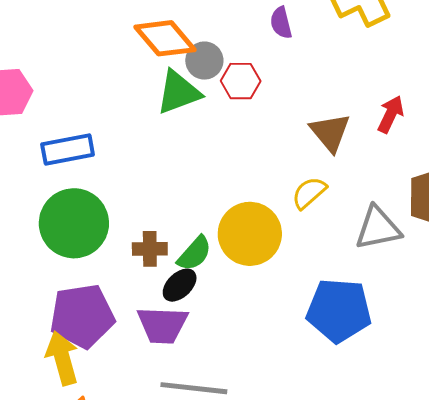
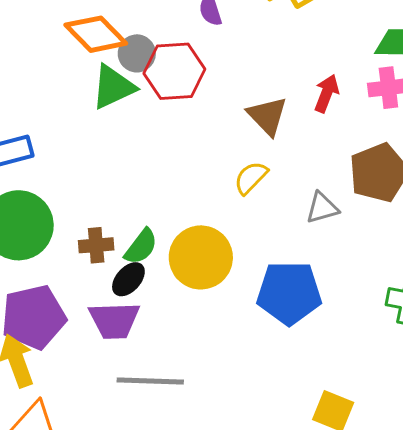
red hexagon: (241, 81) -> (174, 71), size x1.5
gray triangle: (378, 228) -> (322, 208), size x0.7
yellow circle: (250, 234) -> (201, 257), moved

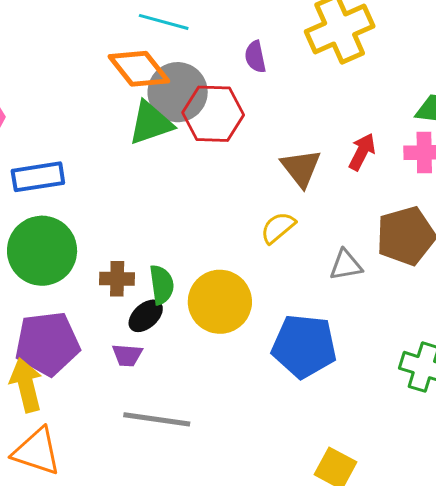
gray circle: (137, 53) -> (178, 92), size x1.6
green semicircle: (141, 247) -> (162, 285), turned -51
purple trapezoid: (114, 320) -> (127, 355), size x0.6

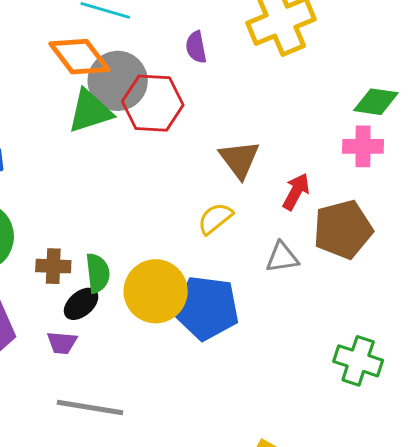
red arrow: (362, 152) -> (296, 192), moved
blue pentagon: (304, 346) -> (206, 308), moved

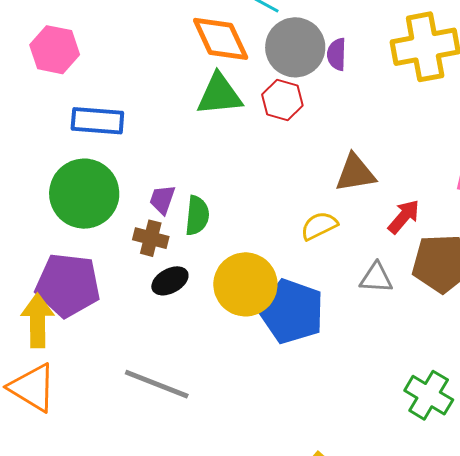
gray circle: (118, 81) -> (295, 47), moved
red hexagon: (153, 103) -> (282, 100), size x0.7
brown triangle: (239, 159) -> (355, 173), turned 45
green semicircle: (98, 273) -> (197, 215), moved
purple trapezoid: (62, 343) -> (162, 200), moved, turned 92

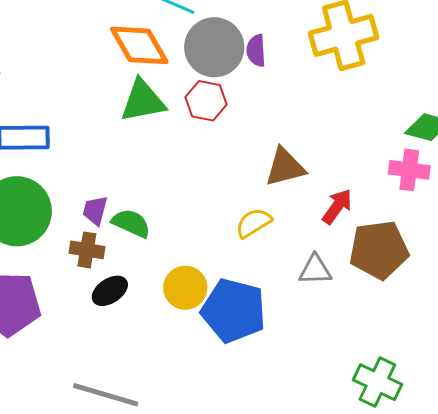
green semicircle: (197, 215) -> (131, 223), turned -66
yellow circle: (245, 284) -> (185, 288), size x0.7

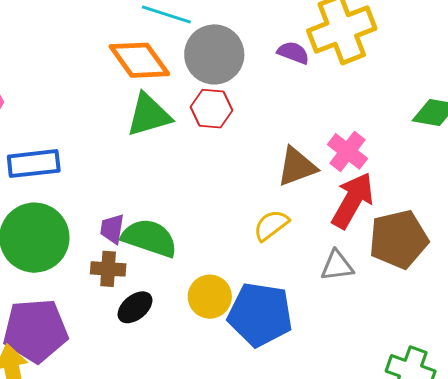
purple semicircle: (256, 51) -> (293, 53), moved, turned 120
pink cross: (409, 170) -> (348, 151), moved, turned 36
red arrow: (337, 206) -> (353, 200), size x1.5
green semicircle: (131, 223) -> (149, 238), size x1.4

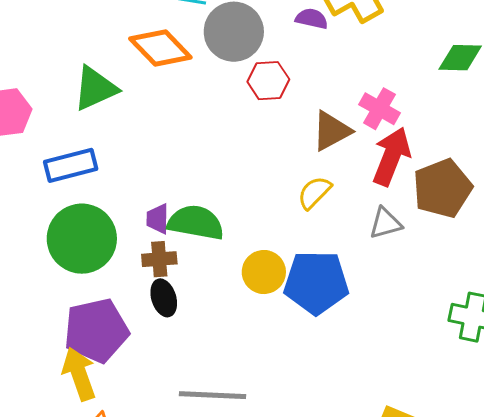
red hexagon: (211, 109) -> (268, 81), moved
green triangle: (149, 115) -> (95, 88), moved
black ellipse: (135, 307) -> (164, 298), moved, turned -60

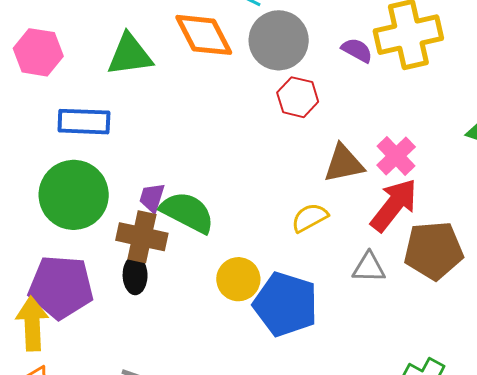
brown cross: (159, 259) -> (142, 237), size x1.4

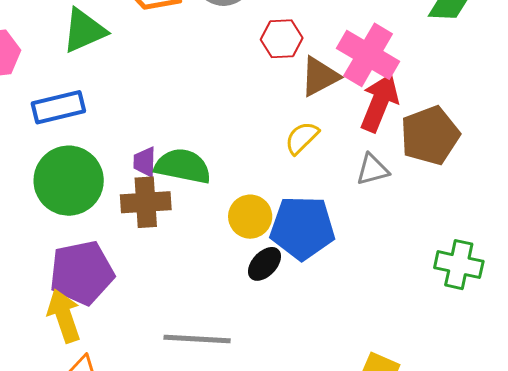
red hexagon: (298, 97) -> (282, 39), moved
pink cross: (396, 156) -> (368, 55), size x1.5
black ellipse: (135, 275) -> (264, 264), moved, turned 60

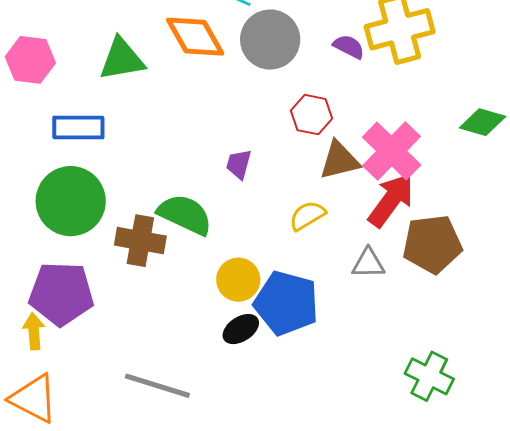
purple trapezoid: (145, 162) -> (239, 164), moved
yellow arrow: (64, 316) -> (34, 331), size x0.7

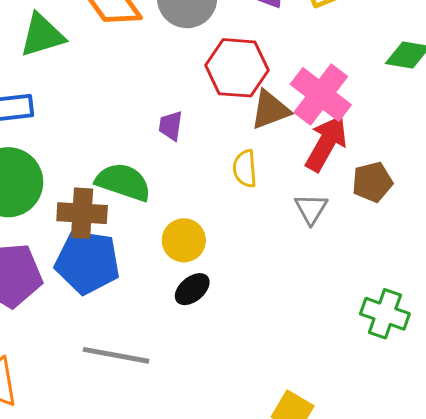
red hexagon: (312, 115) -> (237, 68), size x1.5
yellow semicircle: (307, 216) -> (245, 169), turned -57
brown pentagon: (432, 244) -> (372, 182), size x0.7
gray triangle: (368, 263) -> (311, 209), turned -51
blue pentagon: (286, 303) -> (87, 262), moved

